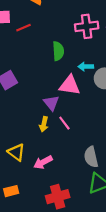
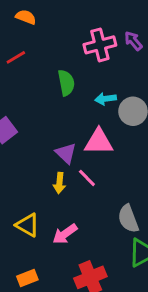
pink triangle: (70, 85) -> (99, 142), moved

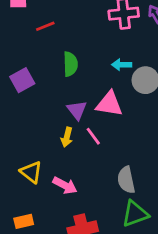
red line: (16, 57) -> (45, 26), moved
green semicircle: (66, 83) -> (70, 64), moved
pink arrow: (65, 234) -> (65, 185), turned -125

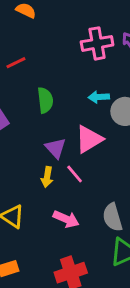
pink triangle: (109, 104) -> (89, 139), turned -36
pink arrow: (65, 185) -> (66, 219), moved

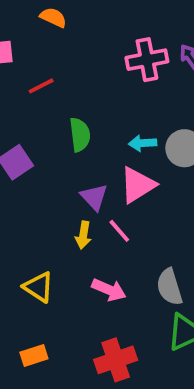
cyan arrow: (99, 97) -> (143, 143), moved

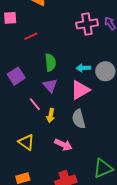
purple triangle: (94, 197) -> (50, 85), moved
pink line: (119, 231) -> (35, 104), moved
gray semicircle: (169, 287) -> (79, 119), moved

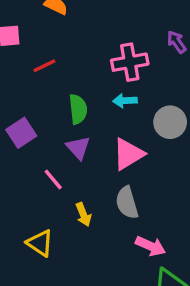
pink cross: (87, 24) -> (130, 62), moved
cyan arrow: (83, 68) -> (125, 101), moved
yellow arrow: (51, 115) -> (83, 215), moved, turned -32
pink arrow: (63, 145) -> (150, 246), moved

